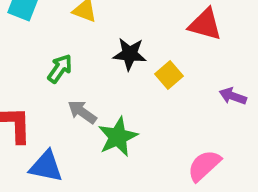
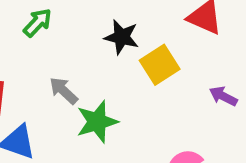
green arrow: (60, 69) -> (38, 23), moved
yellow square: (169, 75) -> (160, 65), size x1.4

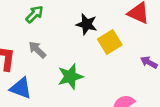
gray arrow: (64, 91) -> (37, 50), moved

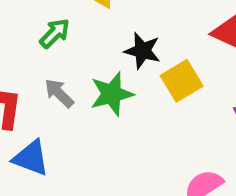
green star: (70, 76) -> (112, 94), moved

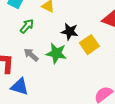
green star: (112, 94) -> (56, 53), turned 30

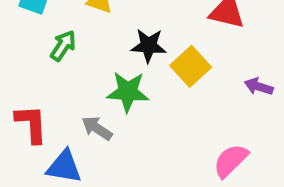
gray arrow: (31, 55) -> (97, 128), moved

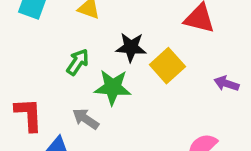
green arrow: (63, 46) -> (78, 62), moved

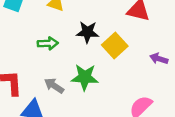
green arrow: (78, 62) -> (48, 43), turned 54
green star: (113, 87) -> (85, 77), moved

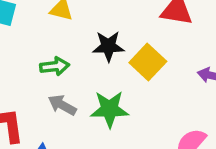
gray arrow: (54, 86) -> (62, 105), moved

